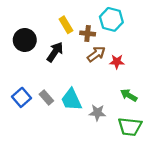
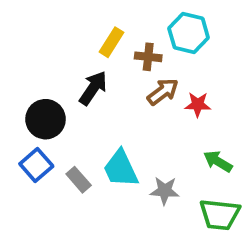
yellow rectangle: (66, 25) -> (112, 42), turned 63
black circle: (25, 40) -> (46, 119), moved
gray rectangle: (46, 97) -> (79, 180), moved

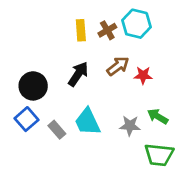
yellow rectangle: (112, 42) -> (81, 30), turned -36
brown cross: (148, 57) -> (107, 30), moved, turned -36
black arrow: (93, 88) -> (78, 74), moved
gray star: (165, 191) -> (130, 126), moved

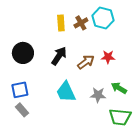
brown arrow: (118, 66) -> (86, 62), moved
black circle: (33, 86) -> (23, 53), moved
blue square: (26, 119) -> (20, 90), turned 30
gray rectangle: (57, 130) -> (22, 110), moved

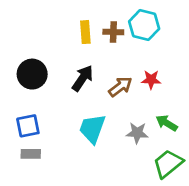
brown cross: (81, 23) -> (113, 32), turned 32
cyan trapezoid: (66, 92) -> (92, 129), turned 45
gray rectangle: (22, 110) -> (31, 154), turned -48
green trapezoid: (120, 117) -> (168, 164), turned 135

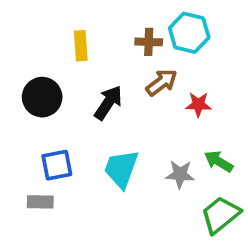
yellow rectangle: (85, 32) -> (81, 46), moved
brown arrow: (120, 87) -> (162, 82), moved
blue square: (28, 126) -> (57, 165), moved

